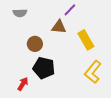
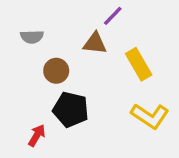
gray semicircle: (20, 13) -> (32, 37), moved
yellow L-shape: (93, 72) -> (150, 116), turned -95

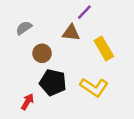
gray semicircle: (32, 37) -> (24, 28), turned 147
yellow L-shape: (150, 116) -> (94, 87), moved

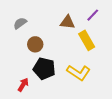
purple line: (84, 12) -> (93, 15), moved
brown triangle: (71, 33) -> (67, 22), moved

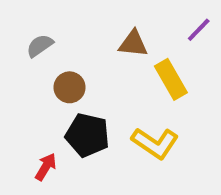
purple line: (93, 15) -> (199, 30), moved

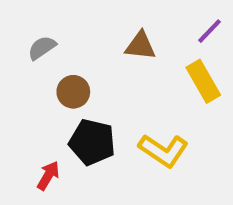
yellow rectangle: (171, 79) -> (203, 81), moved

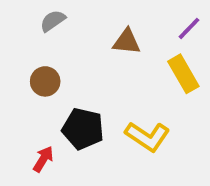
gray semicircle: (42, 48) -> (53, 21), moved
brown circle: (73, 92) -> (45, 81), moved

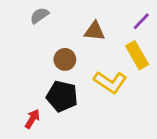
brown circle: (45, 81) -> (65, 59), moved
yellow L-shape: (147, 136) -> (110, 82), moved

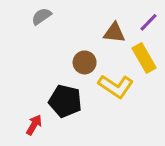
brown triangle: (95, 31) -> (114, 33), moved
brown circle: (65, 59) -> (85, 62), moved

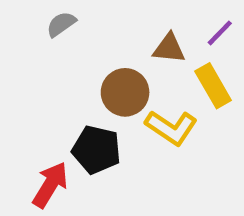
brown circle: (85, 62) -> (125, 92), size x1.4
red arrow: (34, 125) -> (50, 185), size x1.5

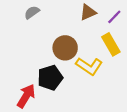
brown triangle: (169, 48) -> (88, 12), moved, turned -30
black pentagon: (96, 150) -> (50, 78), turned -30

